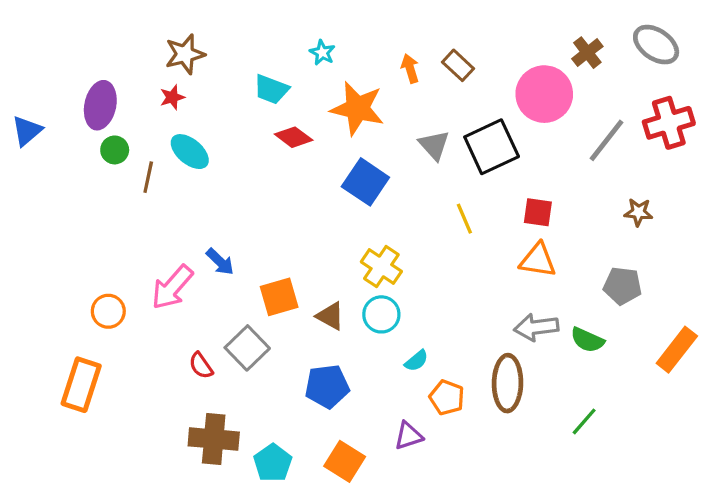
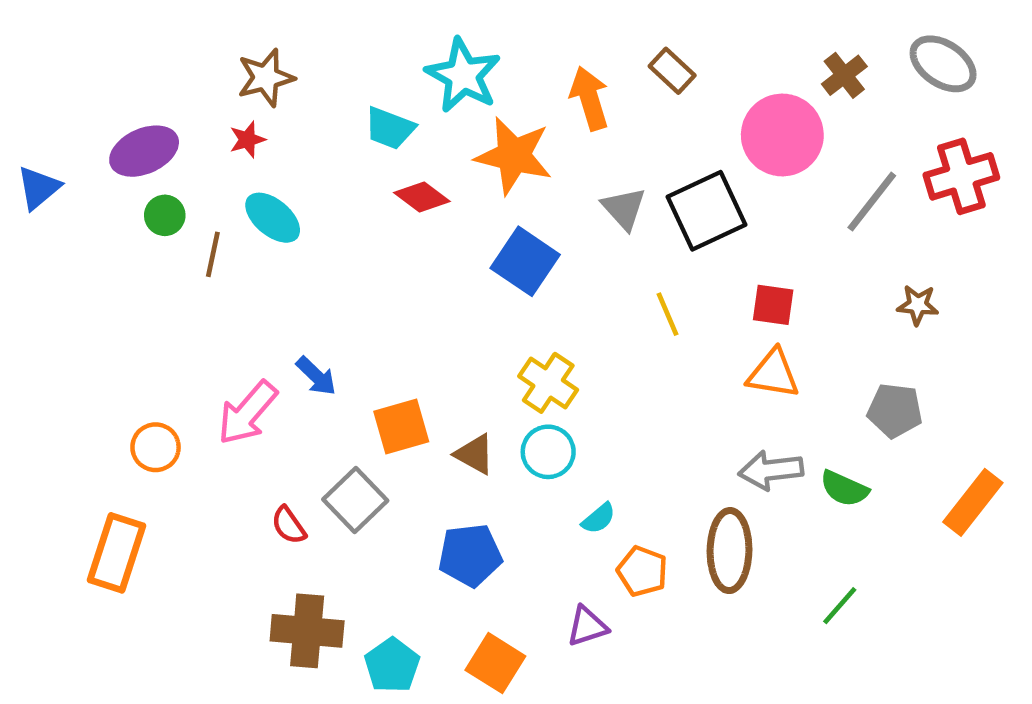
cyan star: (322, 53) -> (463, 75), size x2.0
brown rectangle: (458, 65) -> (672, 71), moved
orange arrow: (410, 69) -> (589, 98), size x1.5
purple ellipse: (100, 105) -> (144, 151), turned 54

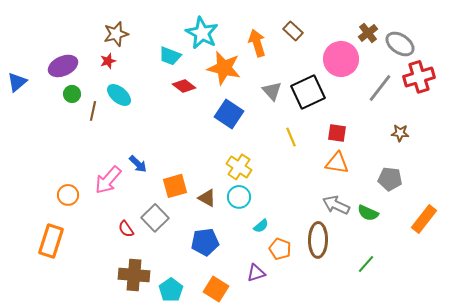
gray ellipse: (943, 64) -> (400, 44), moved
gray arrow: (771, 470) -> (336, 205), turned 32

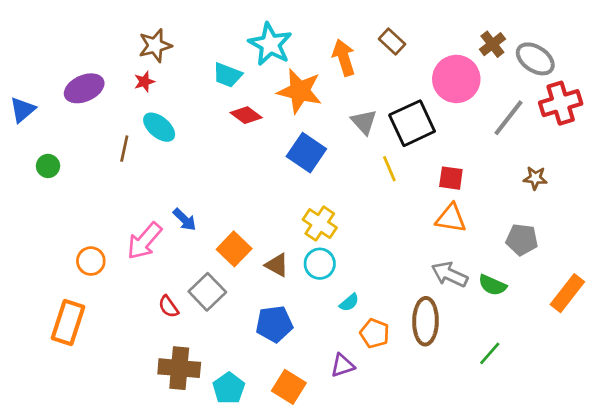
green circle: (72, 94) -> (48, 166), moved
yellow line: (291, 137) -> (389, 169), moved
orange square: (175, 186) -> (234, 249), turned -30

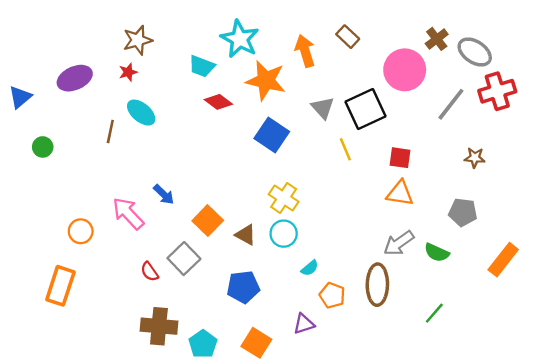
pink arrow: (144, 241) -> (128, 213), turned 96
gray arrow: (450, 274) -> (399, 243), turned -60

